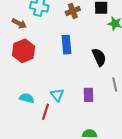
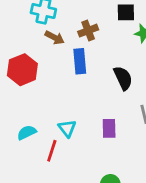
brown cross: (73, 11) -> (88, 31), moved
brown arrow: (19, 24) -> (55, 38), moved
cyan semicircle: (27, 98) -> (27, 133), turned -40

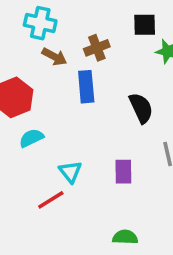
cyan semicircle: (27, 133) -> (31, 138), moved
red line: (52, 151) -> (51, 200), turned 40

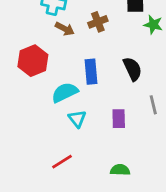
blue rectangle: (86, 87) -> (91, 72), moved
cyan semicircle: (31, 138) -> (65, 92), moved, size x1.4
red line: (51, 200) -> (62, 162), moved

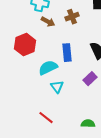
purple rectangle: (119, 119) -> (90, 79), moved, turned 48
red line: (62, 162) -> (46, 118), turned 70

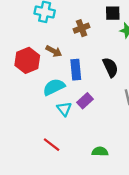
brown arrow: (48, 22) -> (54, 51), moved
purple rectangle: (90, 79) -> (85, 101), moved

